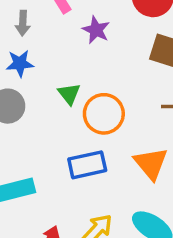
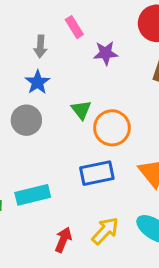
purple star: (96, 30) -> (106, 53), turned -30
blue star: (20, 63) -> (37, 82), turned -30

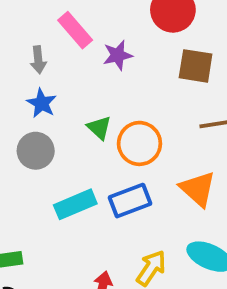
pink rectangle: (74, 27) -> (75, 30), size x1.4
cyan rectangle: (33, 195) -> (75, 204), moved

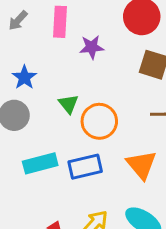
pink rectangle: (75, 30) -> (60, 22), turned 36
gray arrow: (38, 60) -> (18, 20), moved, turned 40

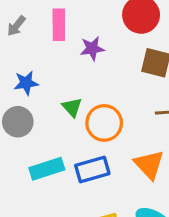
blue star: (24, 77) -> (26, 83), turned 30

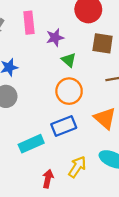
green triangle: (72, 107) -> (69, 60), moved
cyan rectangle: (47, 169) -> (31, 144), moved

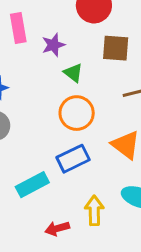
yellow arrow: (77, 167) -> (94, 210), turned -30
red arrow: (48, 179) -> (57, 228), turned -114

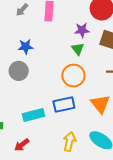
purple star: (53, 45) -> (82, 30), moved
red arrow: (57, 228) -> (22, 145), moved, turned -35

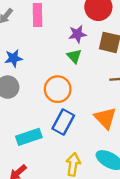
orange circle: (73, 76) -> (58, 89), moved
blue rectangle: (64, 105) -> (63, 122), turned -45

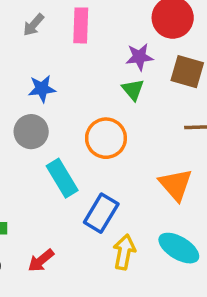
blue rectangle: (63, 122) -> (101, 213), moved
cyan rectangle: (29, 137) -> (62, 178), moved, turned 75

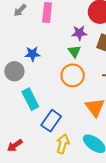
blue star: (42, 89) -> (32, 54), moved
orange circle: (106, 138) -> (73, 75), moved

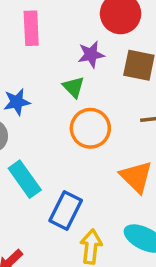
green triangle: (74, 51) -> (74, 87), moved

